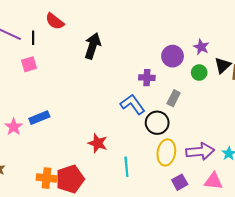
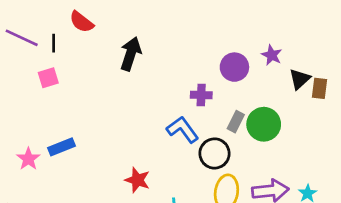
green circle: (199, 73) -> (264, 124), moved, size x1.6

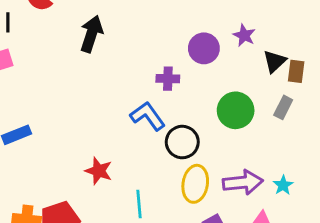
gray rectangle: (236, 122) -> (283, 107), moved

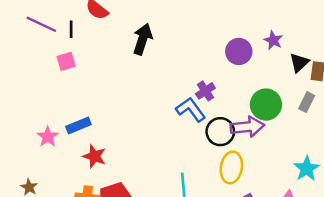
purple cross: (168, 79) -> (205, 91), moved, turned -36
red star: (99, 171) -> (94, 156), moved
purple arrow: (243, 182) -> (247, 127), moved
cyan star: (283, 185) -> (307, 169), size x1.5

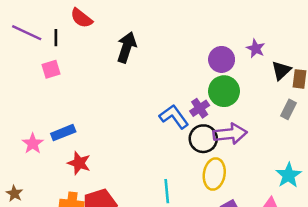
purple cross: (205, 91) -> (200, 108), moved
green circle: (266, 105) -> (224, 91), moved

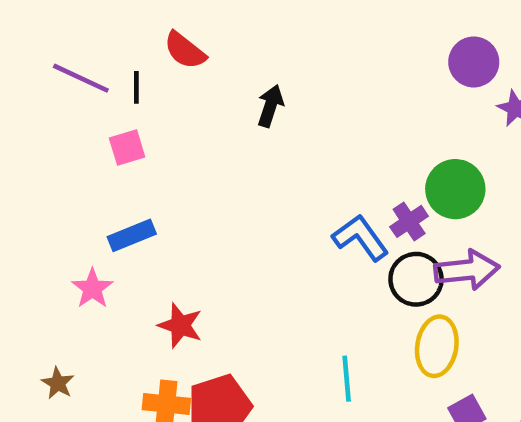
black arrow: (127, 47) -> (270, 106), size x0.7
purple circle: (222, 59) -> (474, 62), moved
blue rectangle: (63, 133) -> (132, 235), moved

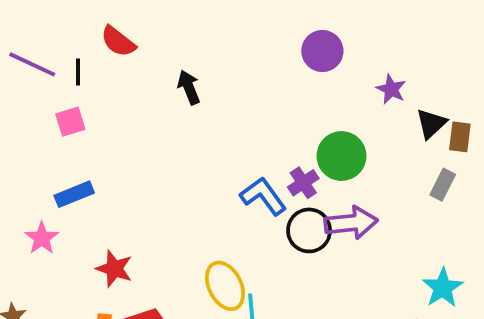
purple circle: (474, 62) -> (322, 51), moved
black arrow: (270, 106) -> (189, 87), turned -40
yellow ellipse: (437, 346) -> (225, 286), moved, turned -36

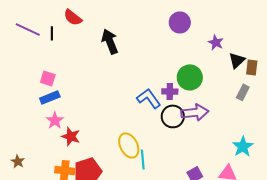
black arrow: (189, 87) -> (110, 41), size x1.4
pink square: (70, 122) -> (48, 78), moved, turned 35
purple cross: (303, 183) -> (170, 91), turned 35
pink star: (42, 238) -> (55, 120), moved

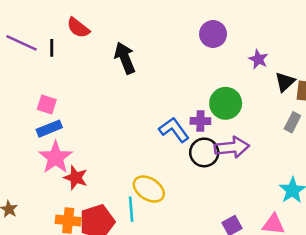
pink star: (55, 120) -> (56, 158), size x1.5
yellow ellipse: (129, 145) -> (149, 189), turned -30
cyan line: (143, 159) -> (131, 209), moved

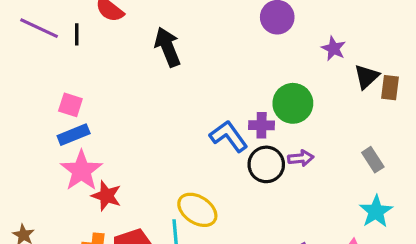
gray rectangle: (292, 122) -> (373, 160), moved, turned -60
purple arrow: (232, 147) -> (301, 158), size x0.6

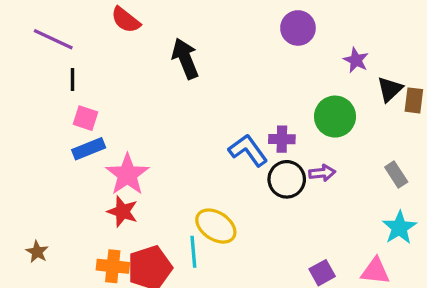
black line: (77, 34) -> (73, 79), moved
green circle: (293, 103) -> (335, 117), moved
pink star: (81, 171) -> (127, 174), moved

